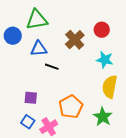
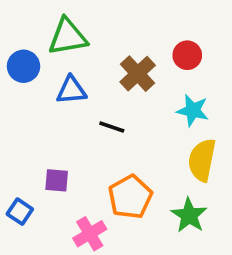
black line: (52, 67) -> (112, 127), moved
blue square: (28, 122) -> (20, 212), moved

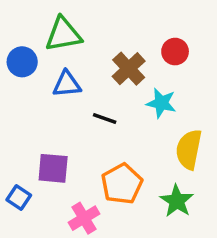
cyan star: (193, 110) -> (161, 103), moved
purple square: (57, 180) -> (53, 168), size x1.4

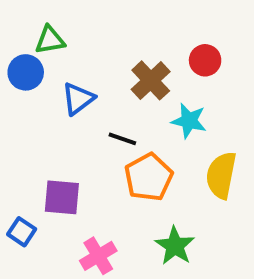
green triangle: (63, 34) -> (50, 40), moved, size x0.7
blue triangle: (67, 84) -> (78, 99), turned -32
orange pentagon: (122, 184) -> (149, 177), moved
green star: (177, 201) -> (175, 246), moved

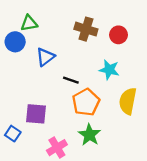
brown cross: (151, 80) -> (86, 29), moved, turned -30
green star: (175, 246) -> (89, 135), moved

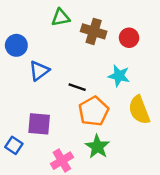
green triangle: (29, 23) -> (61, 17), moved
blue triangle: (45, 57) -> (39, 71), moved
yellow semicircle: (128, 101) -> (139, 110), turned -32

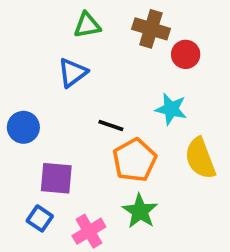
brown cross: (94, 31) -> (151, 29), moved
blue circle: (16, 45) -> (23, 127), moved
blue triangle: (39, 71) -> (73, 73), moved
blue square: (14, 145) -> (40, 218), moved

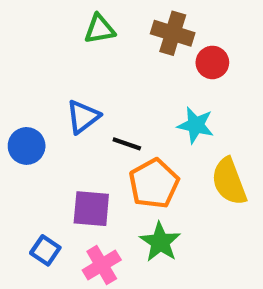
blue triangle: (73, 73) -> (83, 117), moved
purple square: (56, 178) -> (91, 209), moved

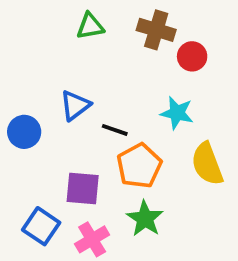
blue square: (45, 250) -> (41, 226), size x1.4

